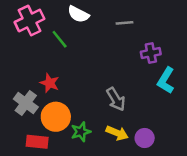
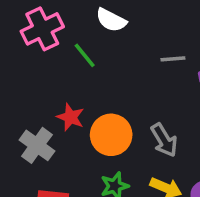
gray line: (125, 23) -> (173, 59), moved
orange circle: (56, 117) -> (111, 135), moved

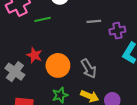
green line: (85, 55) -> (43, 19), turned -63

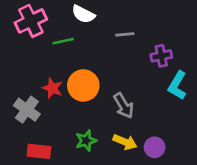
gray line: (94, 21) -> (125, 34), moved
orange circle: (58, 65) -> (83, 85), moved

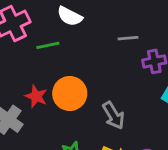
gray line: (125, 34) -> (128, 38), moved

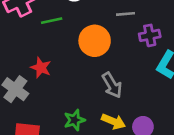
orange circle: (70, 93) -> (95, 41), moved

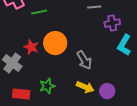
orange circle: (95, 41) -> (55, 43), moved
green star: (74, 120) -> (47, 86), moved

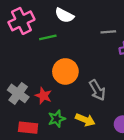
red star: (31, 47) -> (43, 96), moved
yellow arrow: (85, 87) -> (85, 120), moved

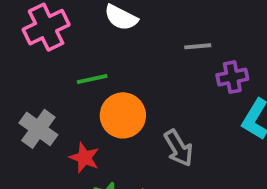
green line: (48, 37) -> (92, 79), moved
gray cross: (18, 93) -> (38, 129), moved

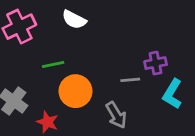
gray line: (198, 46) -> (130, 80), moved

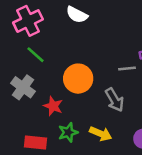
green line: (53, 64) -> (36, 55), moved, turned 54

